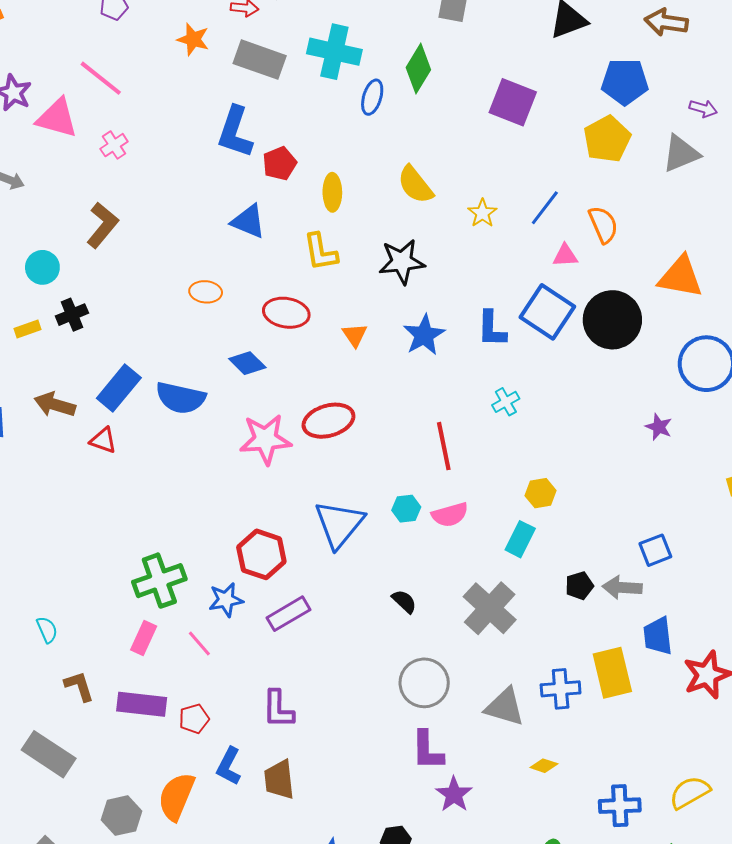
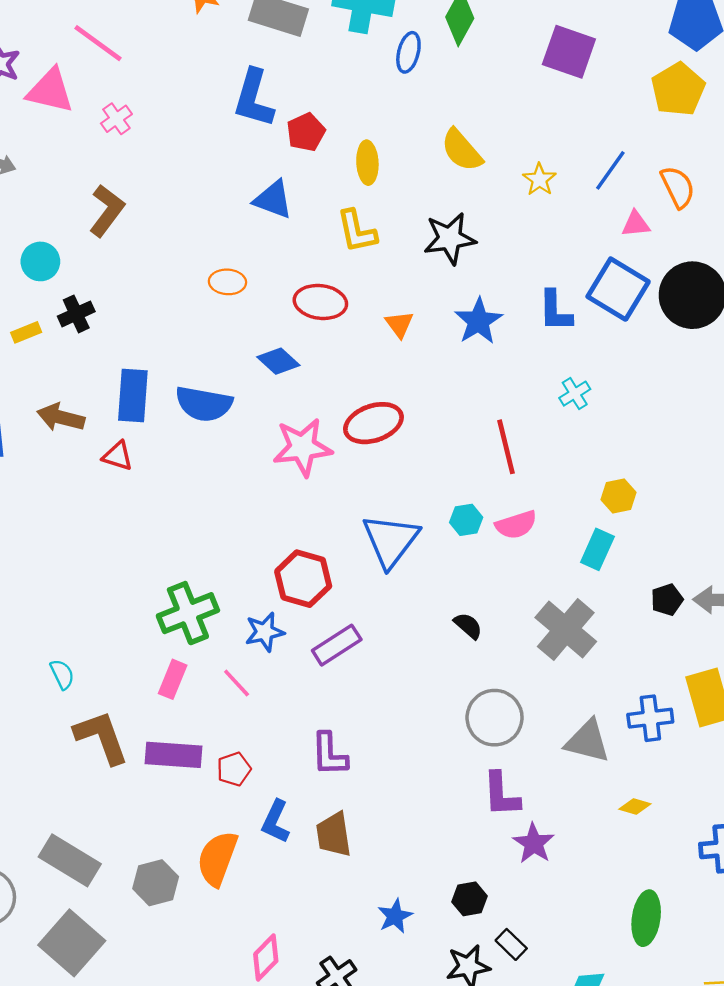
blue rectangle: (119, 388) -> (133, 396), turned -33
brown L-shape: (79, 686) -> (101, 737), size x1.6
gray rectangle: (49, 754) -> (70, 860), moved

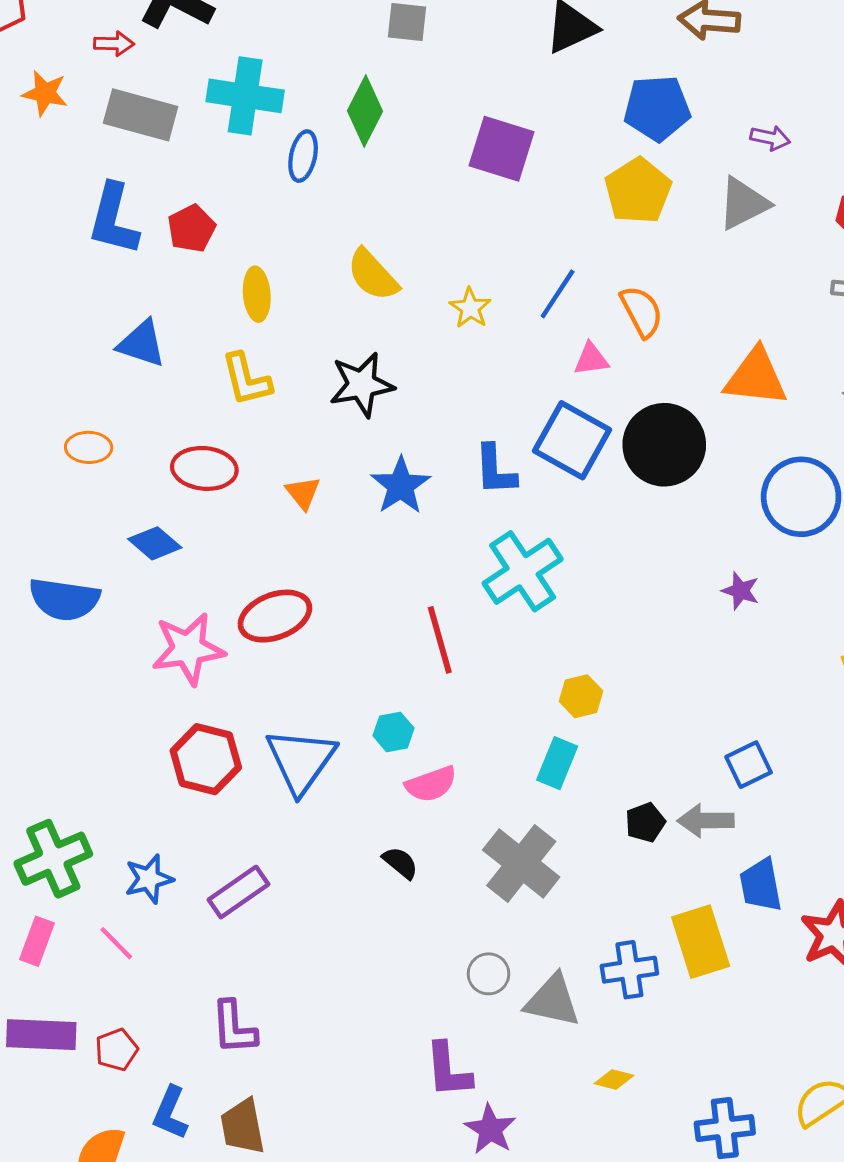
red pentagon: (306, 132) -> (191, 228), moved
cyan cross: (575, 394) -> (523, 571), size x2.0
pink semicircle: (516, 525) -> (431, 784), moved
red hexagon: (303, 579) -> (206, 759), moved
gray circle: (495, 718) -> (489, 974), moved, size x0.6

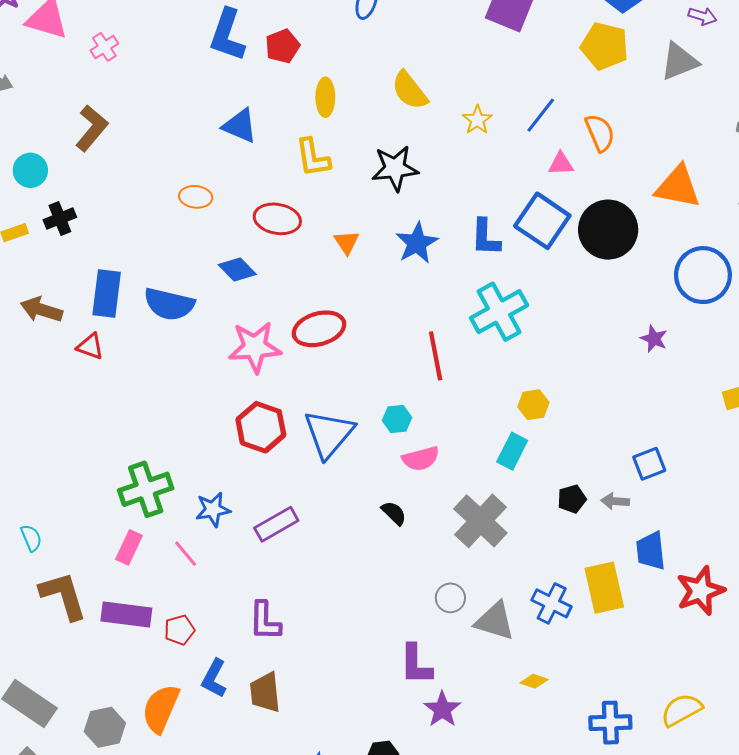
yellow pentagon: (638, 191) -> (605, 46), turned -30
gray arrow: (706, 821) -> (615, 501), size x0.7
blue cross: (629, 970) -> (552, 603), turned 30

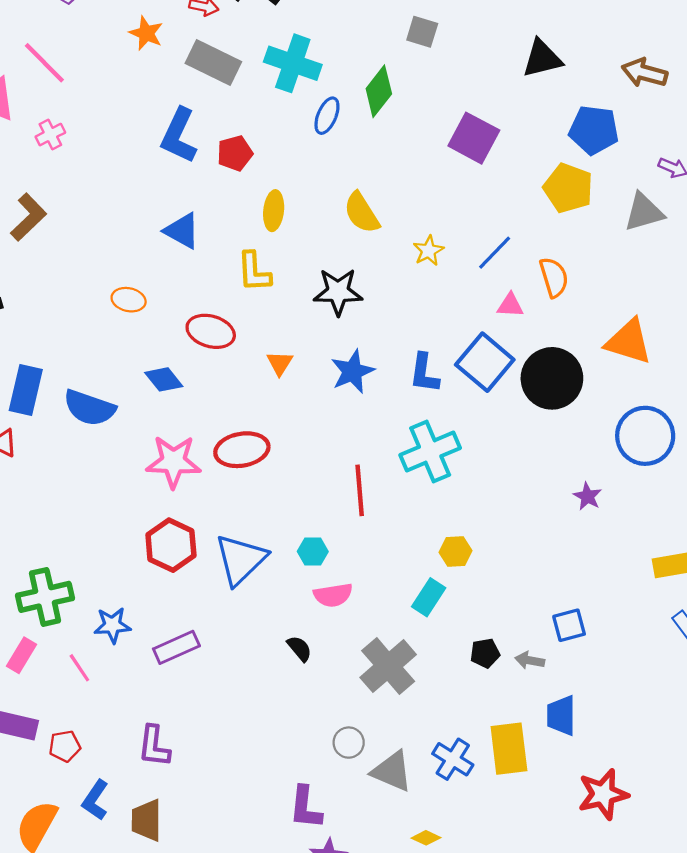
red star: (700, 591) -> (603, 794), moved

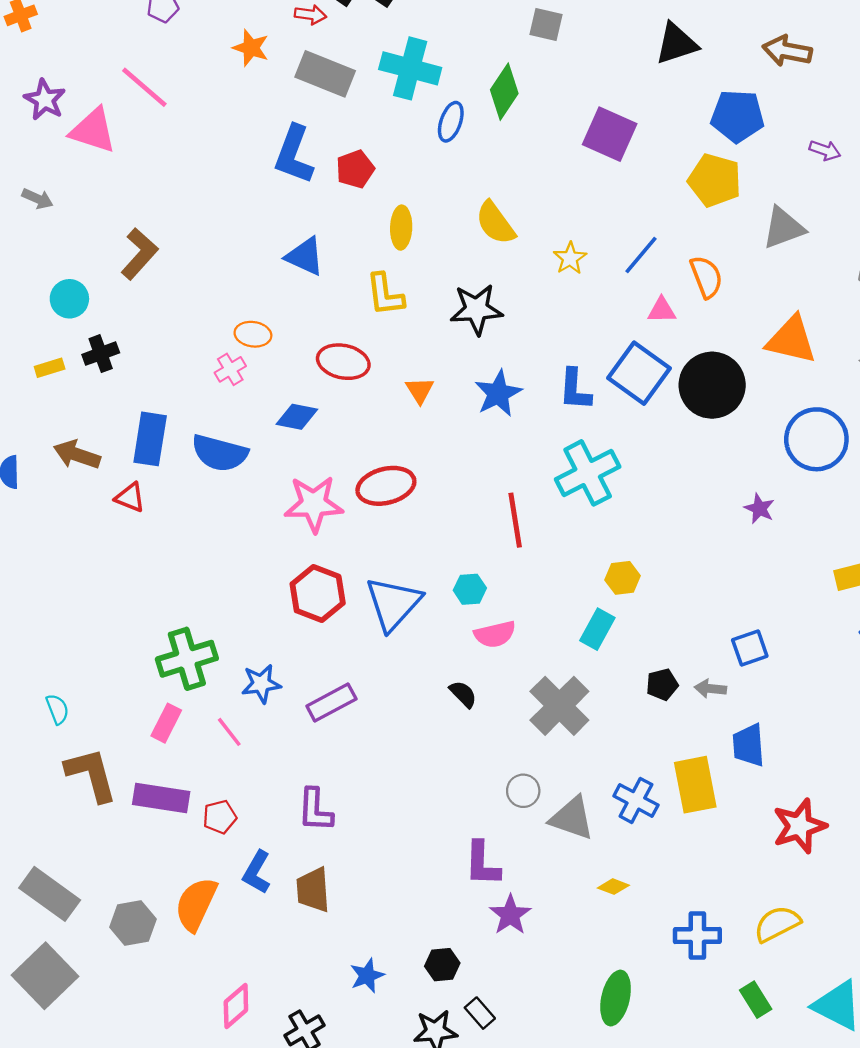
pink cross: (50, 135) -> (230, 369), moved
gray triangle: (644, 212) -> (784, 228), moved
blue diamond: (164, 379) -> (297, 417), turned -36

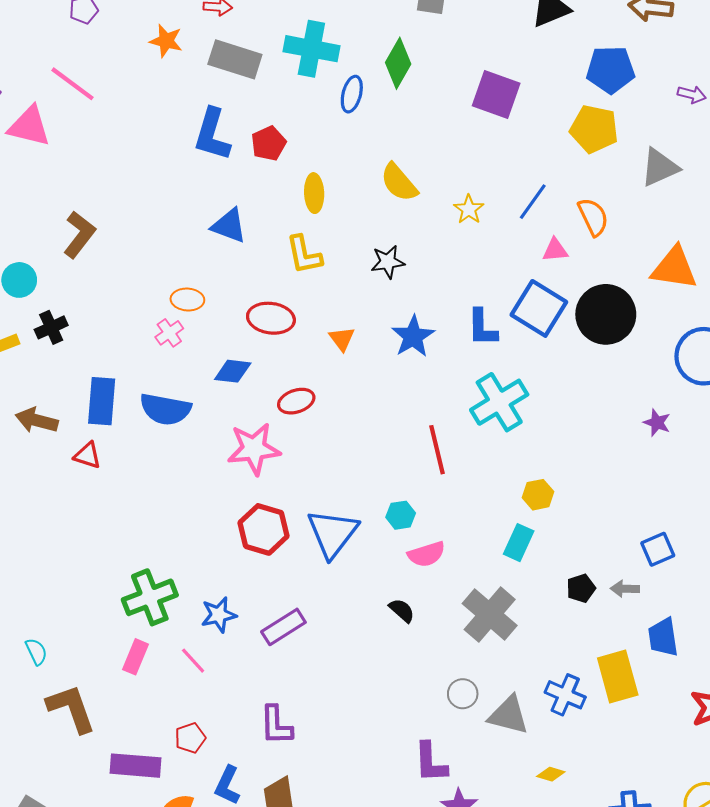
black star: (476, 309) -> (388, 262), size x0.7
red ellipse: (386, 486) -> (296, 401), moved, size x0.7
purple rectangle: (161, 798) -> (135, 766), moved

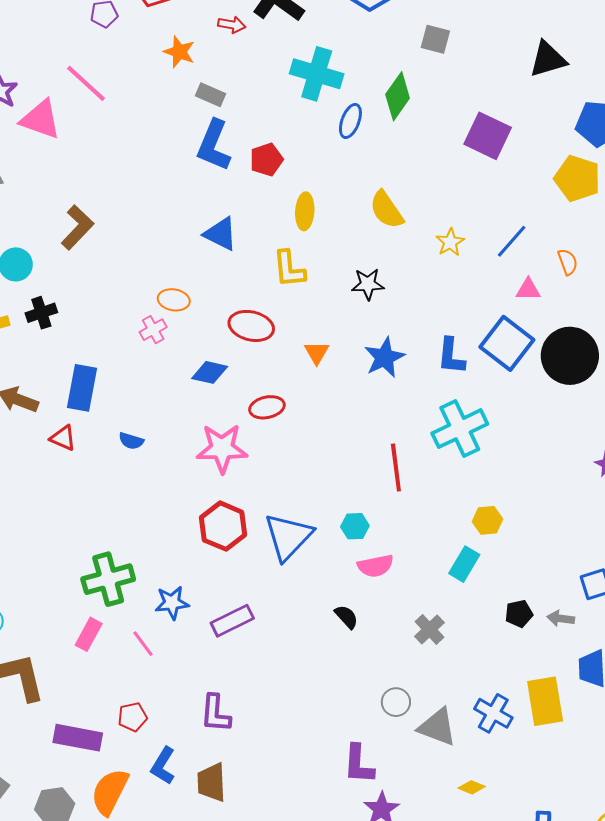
gray rectangle: (235, 59) -> (211, 95), moved, size x0.6
orange semicircle: (593, 217) -> (568, 262), size x0.7
blue semicircle: (165, 409) -> (131, 441), moved, size x0.5
gray cross: (490, 614) -> (430, 629), size x0.6

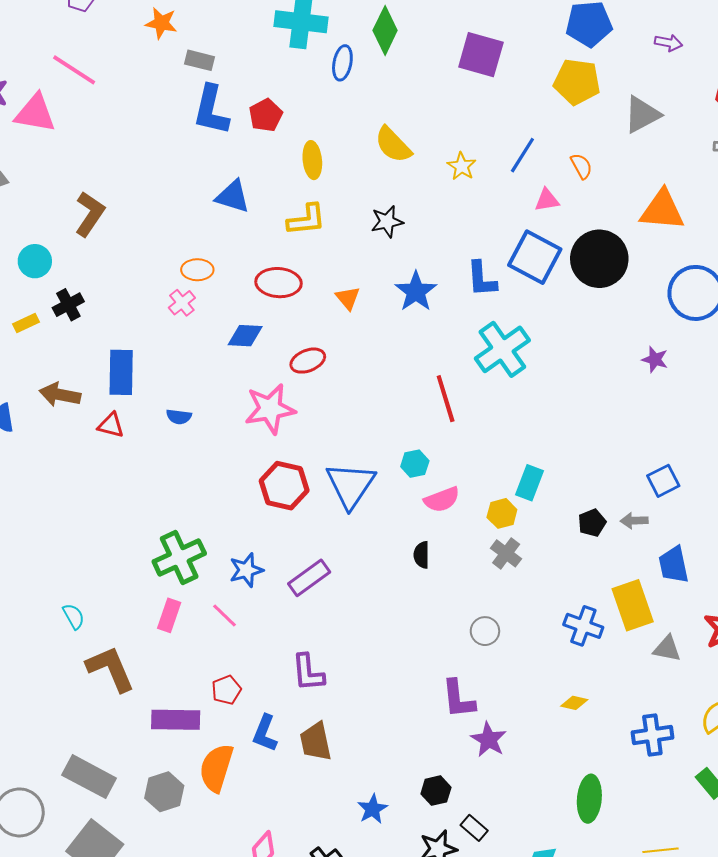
yellow L-shape: (289, 269) -> (306, 220), turned -81
yellow hexagon: (487, 520) -> (502, 513), moved
black semicircle: (346, 617) -> (422, 555), turned -128
gray triangle: (437, 727) -> (667, 649), moved, size x0.7

